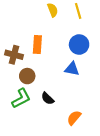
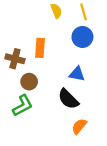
blue circle: (79, 45) -> (82, 37), moved
black semicircle: (48, 98) -> (68, 99), moved, size x1.5

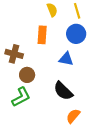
orange rectangle: (40, 48) -> (42, 35), moved
blue triangle: (77, 74) -> (66, 59), moved

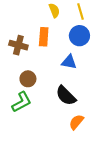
brown cross: (14, 54) -> (18, 45), moved

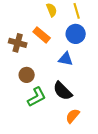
orange rectangle: (44, 37) -> (42, 35), turned -54
green L-shape: (22, 102) -> (37, 97), moved

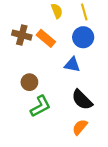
brown cross: (18, 43) -> (22, 35), moved
black semicircle: (63, 91) -> (82, 100), moved

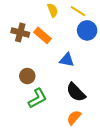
yellow line: (84, 12) -> (78, 11), turned -42
blue circle: (83, 37) -> (87, 30), moved

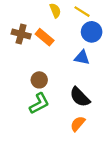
blue triangle: (67, 60) -> (82, 58), moved
brown circle: (27, 76) -> (39, 80), moved

